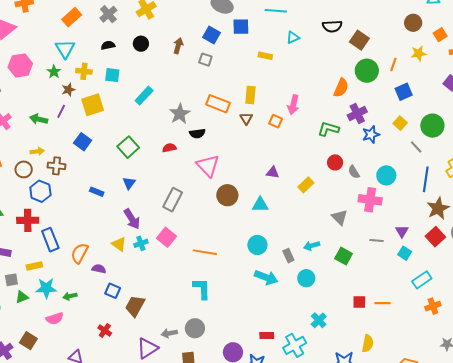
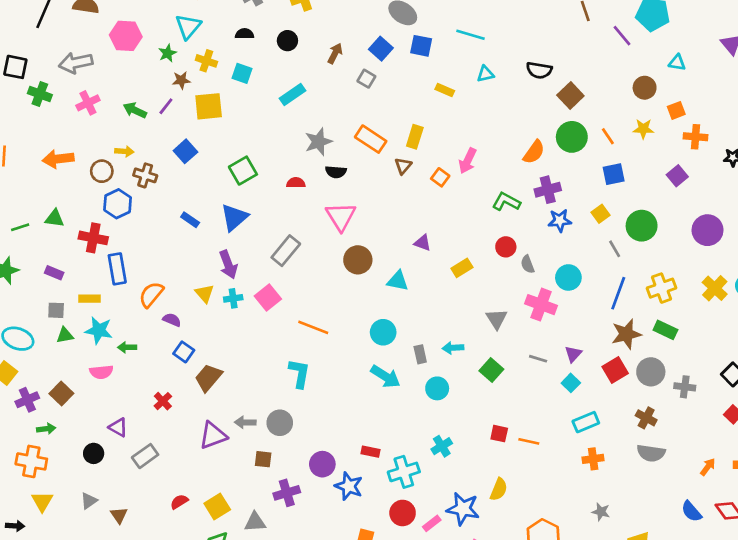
orange line: (393, 64) -> (608, 136), turned -64
cyan rectangle: (144, 96) -> (293, 94), moved
blue triangle: (129, 183) -> (234, 217), size x1.6

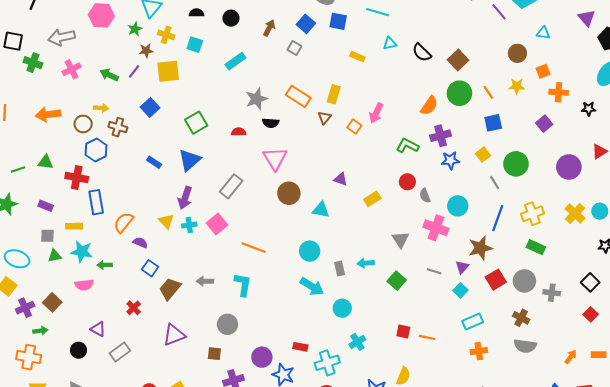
black semicircle: (539, 70) -> (422, 53), moved, turned 36
purple arrow: (228, 265) -> (185, 198), turned 40
brown star: (626, 334) -> (480, 248), moved
cyan circle: (437, 388) -> (342, 308), moved
gray arrow: (245, 422) -> (205, 281), moved

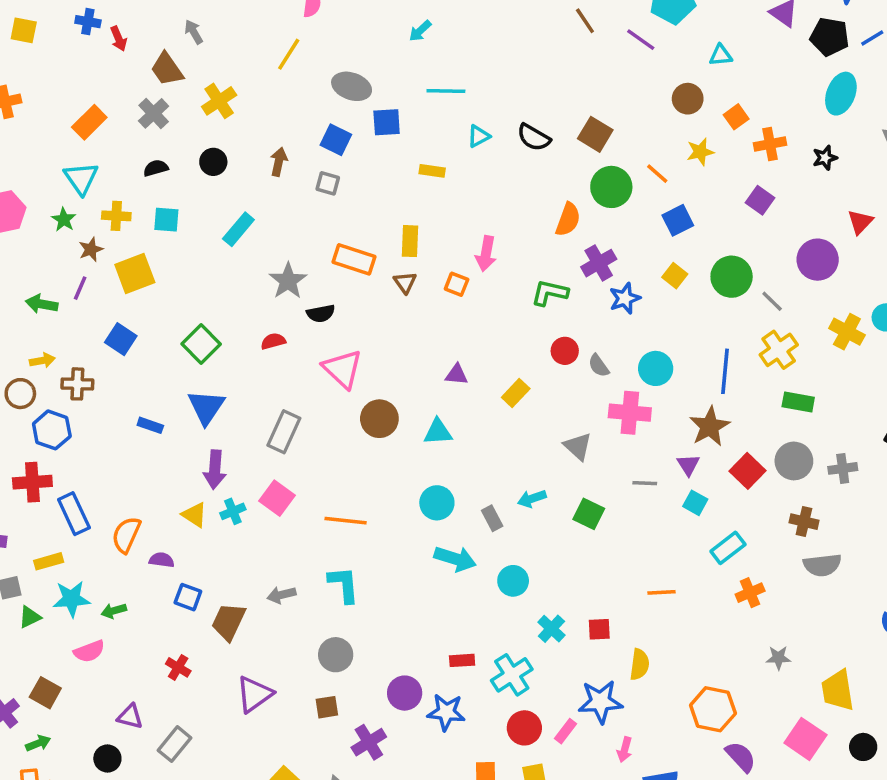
gray line: (495, 183) -> (772, 301), moved
red square: (403, 331) -> (599, 629), moved

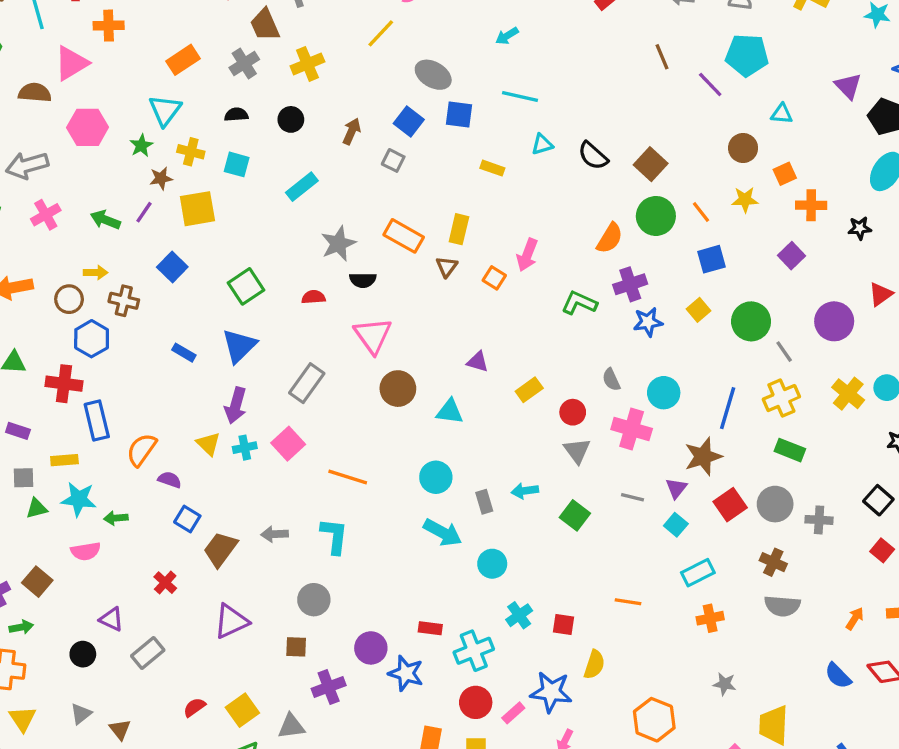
red circle: (565, 351) -> (573, 412), moved

